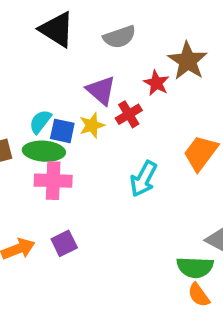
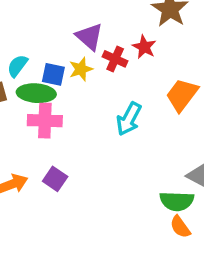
red star: (156, 83) -> (144, 47), moved
red cross: (129, 114) -> (115, 59), turned -35
cyan semicircle: (40, 122) -> (17, 66), moved
purple square: (64, 243) -> (55, 179), turned -30

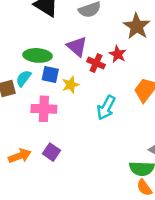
cyan semicircle: (17, 66) -> (24, 78), moved
yellow star: (81, 69) -> (71, 85), moved
green ellipse: (36, 93) -> (38, 55), moved

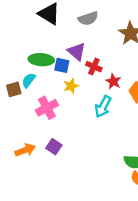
red star: (118, 54) -> (113, 81), moved
blue square: (50, 75) -> (62, 65), moved
pink cross: (44, 109) -> (47, 108), turned -30

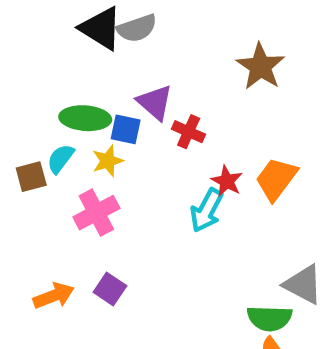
gray semicircle: (88, 18) -> (137, 28), moved
red star: (113, 81) -> (227, 181), moved
yellow star: (71, 86) -> (108, 161), moved

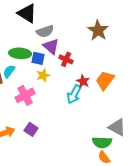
gray semicircle: (137, 28) -> (45, 31), moved
yellow star: (108, 161) -> (43, 75), moved

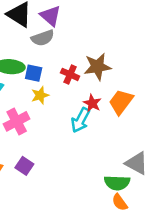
brown star: (98, 30) -> (97, 67), moved, turned 30
purple triangle: (51, 46) -> (50, 16), moved

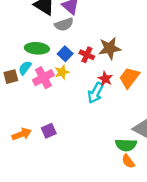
blue square: (34, 73) -> (65, 54), moved, turned 32
pink cross: (17, 121) -> (43, 78), moved
purple square: (24, 166) -> (49, 131), turned 32

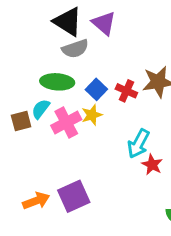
gray semicircle: (64, 24) -> (75, 49), moved
red star: (105, 79) -> (152, 165), moved
purple square: (49, 131) -> (74, 196), size x1.5

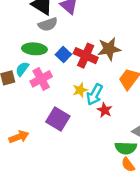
red cross: (126, 91) -> (86, 56), size x1.5
yellow star: (92, 115) -> (80, 90), moved
purple square: (74, 196) -> (58, 119), moved, turned -35

